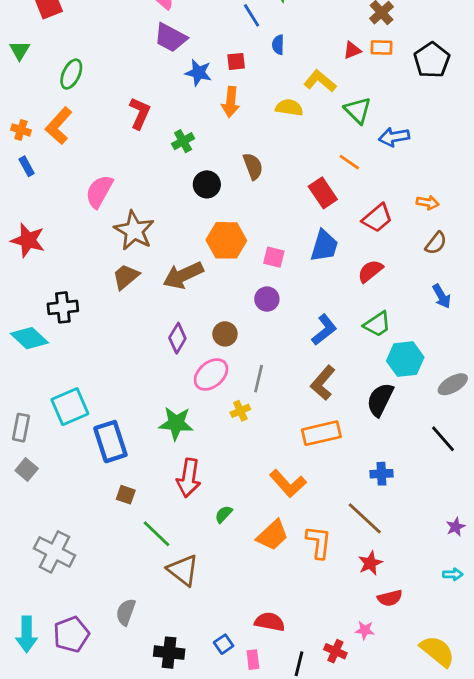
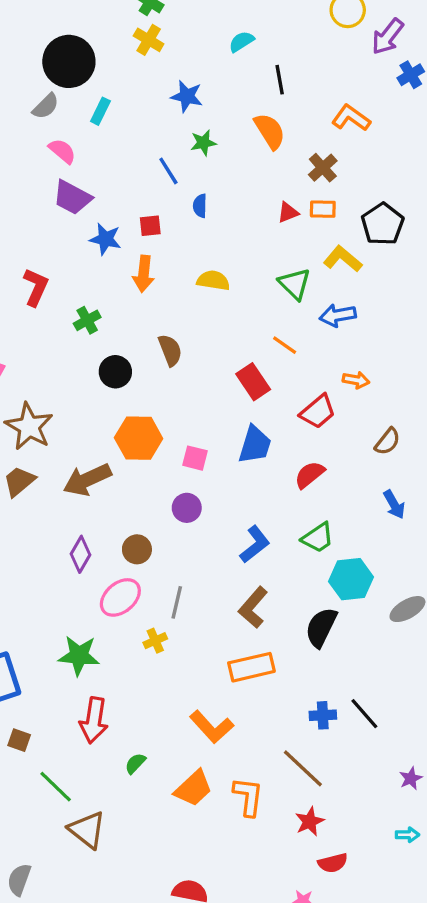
yellow L-shape: (320, 81) -> (343, 259), moved
orange arrow: (428, 203) -> (356, 380), moved
black line: (443, 439) -> (364, 714), moved

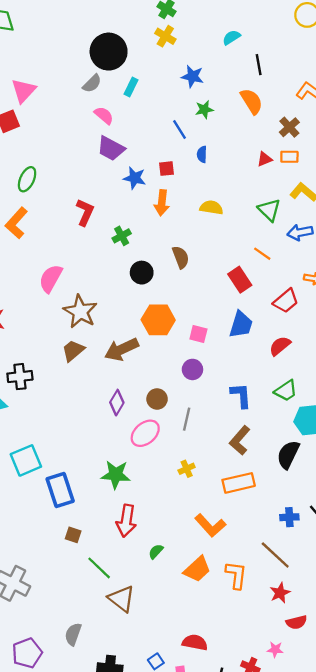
blue L-shape: (255, 544) -> (241, 395), turned -56
gray line: (177, 602) -> (187, 419), moved
yellow cross: (155, 641) -> (187, 469), moved

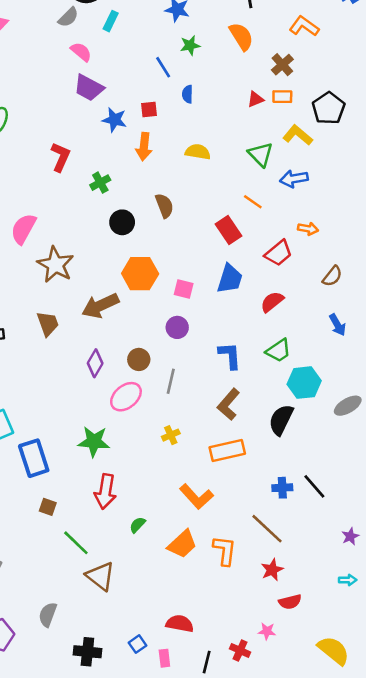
brown trapezoid: (73, 351) -> (48, 324), moved, turned 110

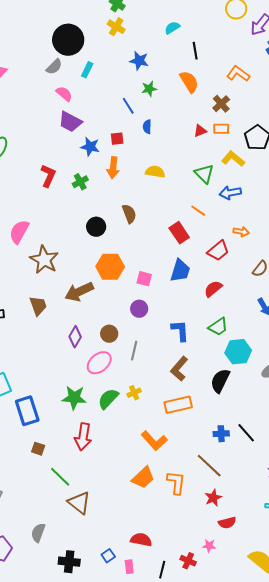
green cross: (100, 183) -> (80, 182), moved
green semicircle: (137, 525) -> (108, 399), moved, size x1.6

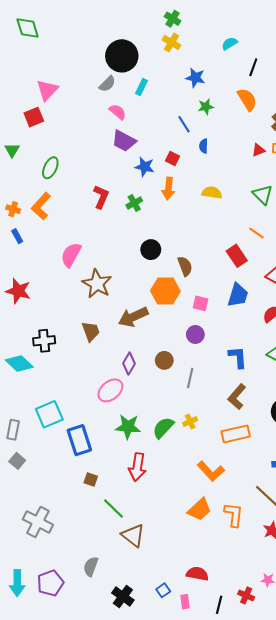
black line: (195, 51) -> (253, 67), turned 30
red square: (117, 139) -> (173, 158), turned 32
brown semicircle: (129, 214) -> (185, 266), moved
pink ellipse: (99, 363) -> (110, 390), moved
black cross: (69, 562) -> (123, 597), turned 30

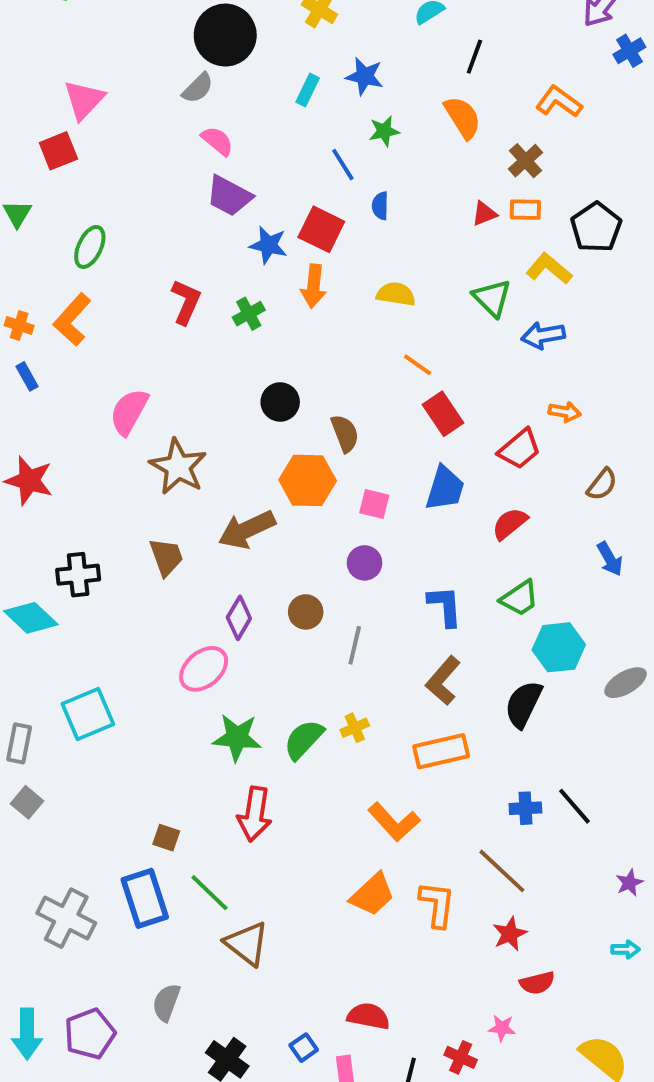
cyan rectangle: (141, 87) -> (308, 90), moved
red square: (173, 158) -> (321, 229), size x1.6
orange line: (256, 233) -> (418, 365), moved
blue rectangle: (79, 440) -> (145, 898), moved

